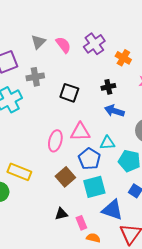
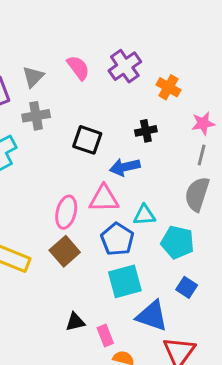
gray triangle: (38, 42) -> (33, 77), moved
blue arrow: (114, 111) -> (125, 167), moved, turned -30
brown square: (65, 177) -> (65, 251), moved

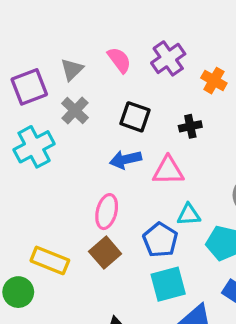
gray cross: (36, 116) -> (75, 111), turned -36
black square: (87, 140) -> (135, 117), moved
blue arrow: (125, 167) -> (126, 159), moved
pink triangle: (104, 199) -> (168, 170), moved

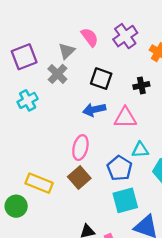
gray triangle: (72, 69) -> (67, 51), moved
cyan cross: (34, 147) -> (28, 100), size x0.7

